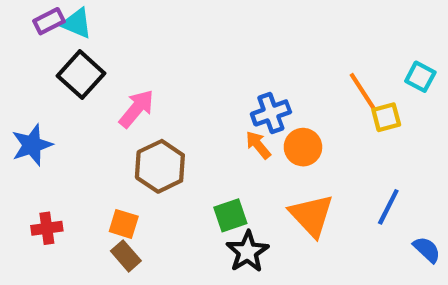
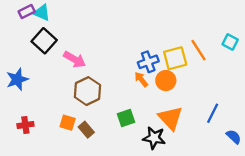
pink arrow: (136, 109) -> (75, 59), turned 80
yellow square: (386, 117) -> (175, 58), moved, size x1.5
black star: (247, 252) -> (154, 138), moved, turned -30
brown rectangle: (126, 256) -> (86, 130), moved

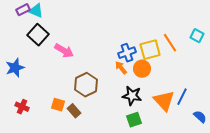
brown hexagon: (87, 91) -> (86, 85), moved
green square: (126, 118) -> (134, 120), moved
orange triangle: (170, 118) -> (164, 101), moved
red cross: (25, 125) -> (22, 107), turned 32
black star: (154, 138) -> (132, 96), moved

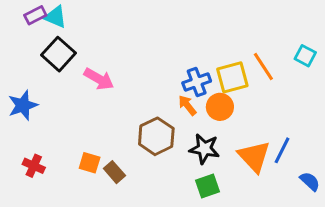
brown hexagon: (86, 85) -> (156, 136), moved

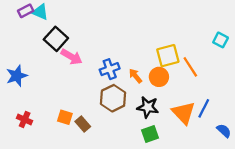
black square: (59, 54) -> (56, 39), moved
orange line: (263, 67) -> (190, 67), moved
blue cross: (197, 82) -> (110, 69), moved

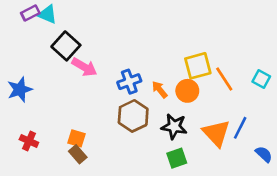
cyan square: (221, 40) -> (261, 79), moved
brown rectangle: (83, 124) -> (78, 154), moved

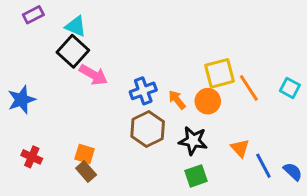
cyan triangle: (47, 14) -> (76, 26), moved
blue line: (240, 128) -> (263, 166), moved, turned -55
orange triangle: (216, 133) -> (240, 148), size x0.6

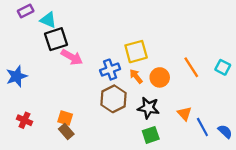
cyan triangle: (76, 26) -> (48, 20), moved
black square: (73, 51) -> (56, 39), turned 30
yellow square: (219, 73) -> (136, 52), moved

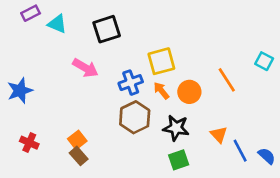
black square: (56, 39) -> (107, 29), moved
cyan square: (223, 67) -> (264, 61), moved
orange square: (65, 118) -> (77, 140), turned 35

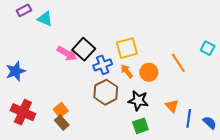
black square: (107, 29) -> (84, 49), moved, turned -30
red cross: (29, 143) -> (23, 112), size x1.6
blue line: (240, 151) -> (189, 118), turned 36

